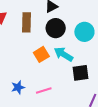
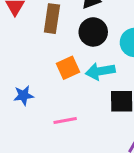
cyan arrow: (64, 54) -> (100, 71), turned -48
blue star: (18, 87) -> (23, 95), moved

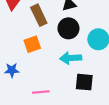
brown rectangle: (52, 19) -> (39, 15), turned -40
orange square: (68, 68) -> (32, 44), moved

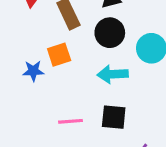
blue star: (12, 70) -> (33, 71), moved
black square: (84, 82) -> (114, 117), moved

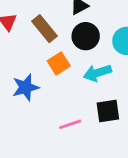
orange square: (59, 55) -> (59, 63), moved
blue star: (33, 71) -> (26, 87), size x1.4

